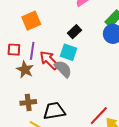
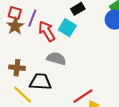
gray semicircle: (63, 69) -> (56, 59), moved, turned -42
brown star: (25, 70) -> (15, 26), moved

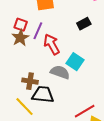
cyan square: (67, 28) -> (75, 62), moved
brown cross: (17, 68) -> (30, 81), moved

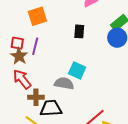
black rectangle: (84, 24) -> (79, 31), turned -48
red arrow: (52, 44) -> (22, 79), moved

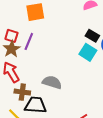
black rectangle: (79, 31) -> (92, 36), moved, turned -72
cyan square: (77, 70) -> (88, 52), moved

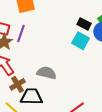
brown cross: (22, 92) -> (17, 84), turned -35

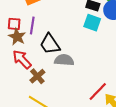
black trapezoid: (31, 97) -> (50, 44), moved, turned -115

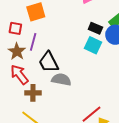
red square: (14, 24) -> (15, 28), moved
brown cross: (37, 76) -> (33, 93), turned 35

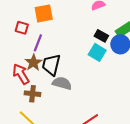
brown star: (17, 51) -> (33, 63), moved
black trapezoid: (49, 62) -> (51, 65), turned 35

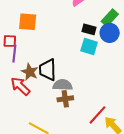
orange square: (44, 13) -> (28, 22), turned 30
purple line: (38, 43) -> (14, 54), moved
brown cross: (33, 94) -> (65, 99), moved

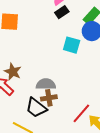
black rectangle: (89, 29) -> (62, 12), moved, turned -48
black trapezoid: (48, 70) -> (36, 108), moved, turned -50

